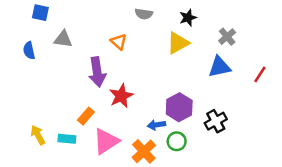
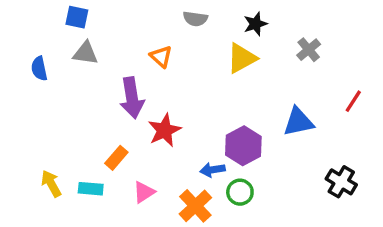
blue square: (40, 13) -> (77, 17), moved
blue triangle: (220, 67) -> (298, 122), moved
black cross: (216, 121) -> (341, 182), moved, turned -30
pink triangle: (106, 141) -> (144, 192), size x0.6

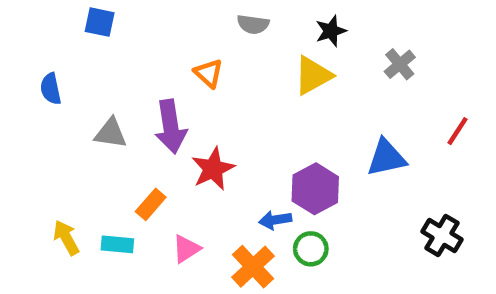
gray triangle: (86, 53) -> (111, 133), moved

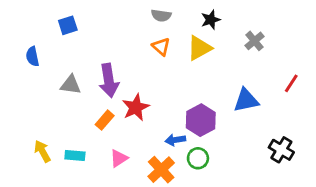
blue square: (100, 22) -> (68, 25), moved, turned -30
orange triangle: (209, 73) -> (161, 47), moved
orange rectangle: (151, 204) -> (105, 120), moved

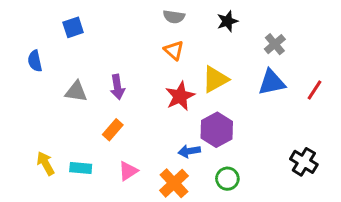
yellow triangle: (199, 48) -> (215, 79), moved
purple arrow: (109, 81) -> (117, 87), size x0.7
blue triangle: (246, 100) -> (272, 82), moved
red star: (136, 107) -> (180, 96), moved
green circle: (198, 158) -> (227, 179), moved

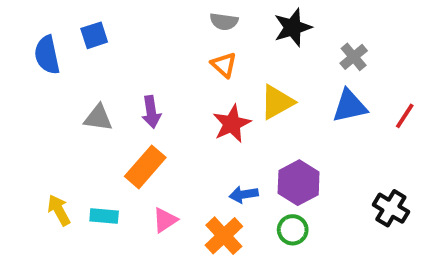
black star: (227, 21) -> (293, 27), size x1.4
blue semicircle: (35, 61) -> (47, 55), moved, size x1.4
orange rectangle: (113, 130) -> (145, 167), size x1.5
purple hexagon: (217, 130) -> (299, 183), moved

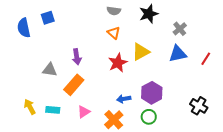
gray triangle: (98, 118) -> (50, 70), moved

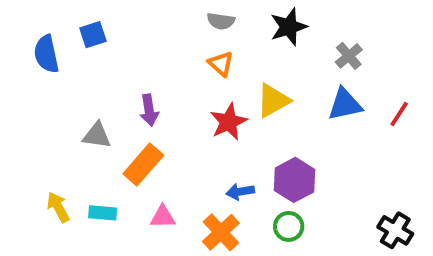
black cross: (199, 106) -> (395, 230), moved
pink triangle: (84, 112) -> (163, 217), turned 32

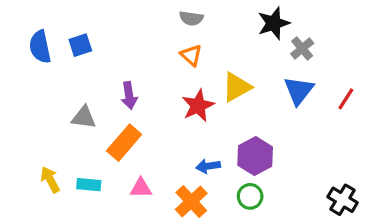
black star: (289, 27) -> (274, 23), moved
blue square: (93, 35) -> (80, 45), moved
blue triangle: (345, 104) -> (299, 91), turned -40

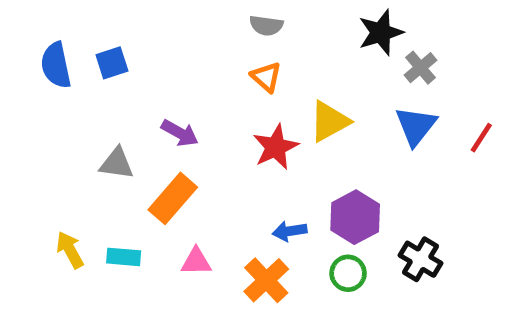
purple arrow: (129, 96) -> (180, 133), turned -52
black cross: (343, 200) -> (420, 259), moved

